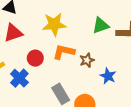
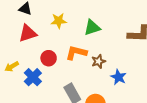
yellow star: (54, 24) -> (59, 21), moved, size x0.7
green triangle: (101, 25) -> (92, 28), moved

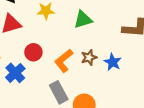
orange L-shape: (76, 53) -> (64, 61), moved, turned -55
blue star: (118, 77) -> (113, 62), moved

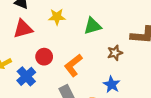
brown star: (89, 57) -> (115, 53), moved
blue star: (113, 62) -> (112, 85), moved

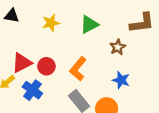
red triangle: (23, 29) -> (22, 63), moved

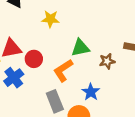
green triangle: (89, 25) -> (80, 48), moved
blue star: (121, 80) -> (91, 92), moved

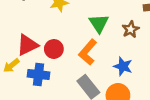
green triangle: (80, 48) -> (99, 23), turned -36
blue cross: (14, 78) -> (38, 74), turned -30

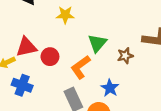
blue cross: (38, 74) -> (22, 85), moved

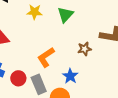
green triangle: (97, 43) -> (65, 15), moved
red circle: (50, 57) -> (18, 78), moved

